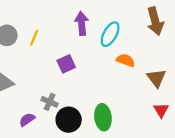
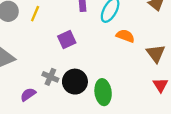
black circle: (69, 120) -> (75, 82), moved

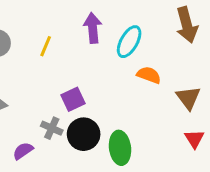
yellow line: (35, 14) -> (46, 46), moved
purple square: (67, 39) -> (73, 99), moved

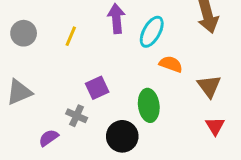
black circle: (84, 134) -> (122, 136), moved
green ellipse: (120, 148) -> (149, 105), moved

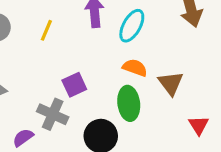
orange semicircle: (171, 64) -> (135, 68), moved
brown triangle: (209, 86) -> (171, 83), moved
gray cross: (77, 116) -> (53, 114), size x1.4

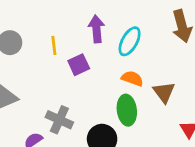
yellow line: (46, 30) -> (54, 45), turned -30
purple square: (74, 85) -> (79, 65), moved

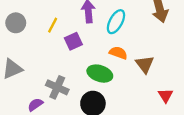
yellow line: (54, 45) -> (53, 25), turned 35
green ellipse: (127, 110) -> (100, 74), moved, turned -65

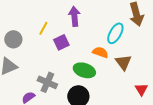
cyan ellipse: (116, 22) -> (115, 33), moved
gray circle: (16, 23) -> (13, 39), moved

